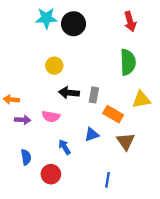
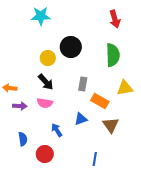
black circle: (74, 24) -> (71, 47), moved
black arrow: (69, 93) -> (46, 82), moved, turned -138

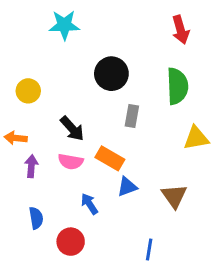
yellow circle: (48, 58) -> (28, 91), moved
gray rectangle: (83, 84) -> (132, 116), moved
orange rectangle: (100, 101) -> (110, 158), moved
purple arrow: (20, 106) -> (31, 166), turned -88

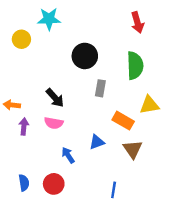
yellow circle: (28, 91) -> (21, 39), moved
orange rectangle: (110, 158) -> (123, 121), moved
blue semicircle: (36, 218) -> (24, 183), moved

